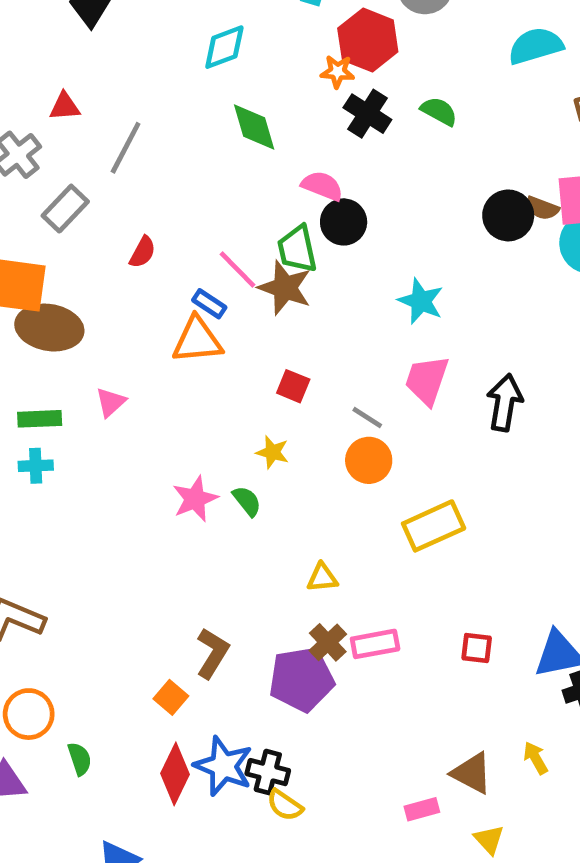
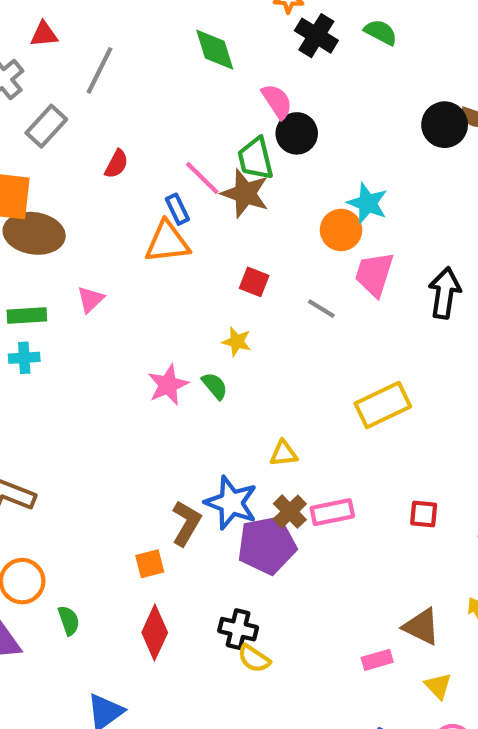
pink semicircle: (322, 186) -> (277, 101), turned 36
blue rectangle: (209, 304) -> (177, 209), turned 32
orange circle: (369, 460) -> (341, 230), moved
orange square: (171, 697) -> (150, 564), turned 36
blue star: (223, 766) -> (231, 503), moved

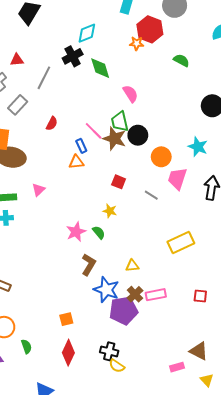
black cross: (316, 36) -> (73, 56), moved, turned 30
black circle: (297, 133) -> (138, 135), moved
cyan star: (368, 203) -> (198, 147), moved
orange triangle: (167, 242) -> (76, 162), size x0.7
brown L-shape: (186, 523) -> (89, 265), moved

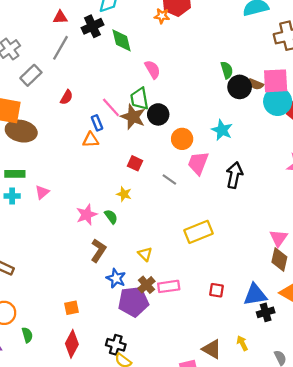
red triangle: (17, 60) -> (60, 17), moved
green semicircle: (181, 60) -> (227, 70), moved, turned 42
pink triangle: (38, 190) -> (42, 192), moved
yellow triangle: (132, 266) -> (145, 254), turned 48
blue star: (106, 290) -> (116, 278), size x0.7

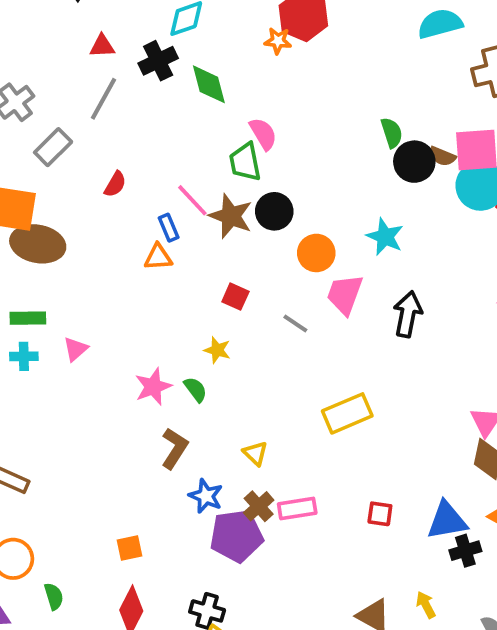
green trapezoid: (140, 99) -> (245, 162), moved

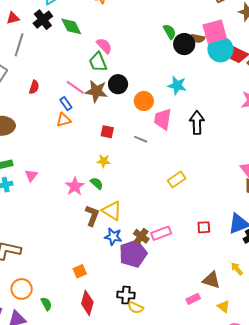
yellow rectangle: (347, 413) -> (177, 180), size x0.7
yellow triangle: (255, 453) -> (112, 211), moved, size x1.5

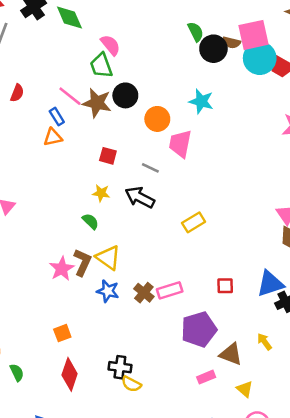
black arrow: (197, 123) -> (140, 197), moved, turned -65
pink star: (75, 186) -> (62, 269), moved
purple pentagon: (133, 254) -> (199, 329), moved

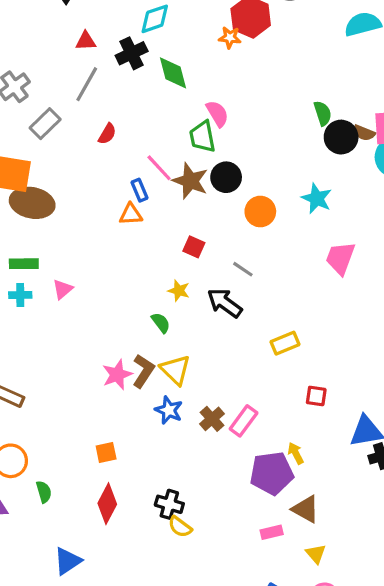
red semicircle: (17, 93) -> (107, 134), moved
pink trapezoid: (180, 144) -> (340, 258), moved
red square: (225, 286) -> (316, 396), moved
pink rectangle: (170, 290) -> (244, 421), turned -45
yellow arrow: (264, 342) -> (296, 453), moved

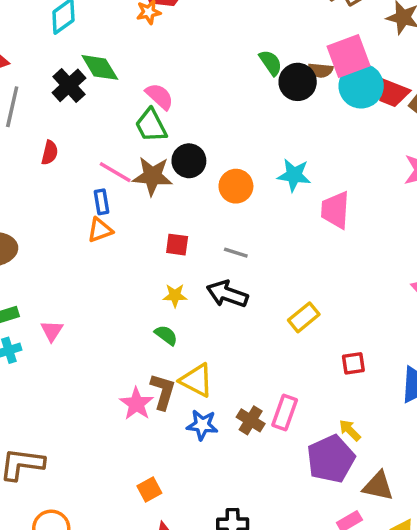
black cross: (132, 53) -> (69, 85), moved
blue rectangle: (139, 190) -> (102, 202), turned 30
cyan star: (317, 198) -> (294, 175), moved

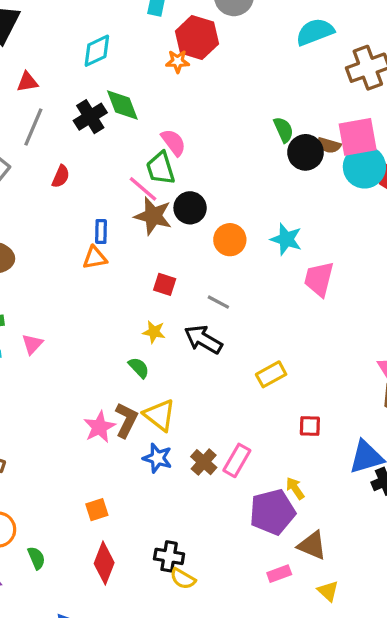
pink line: (115, 172) -> (143, 189), moved

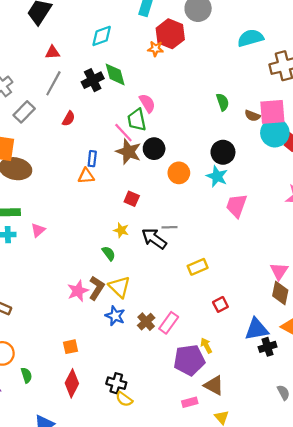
black circle: (306, 152) -> (223, 152), moved
gray line: (218, 302) -> (169, 227), moved, turned -35
red square: (310, 426) -> (220, 304), turned -35

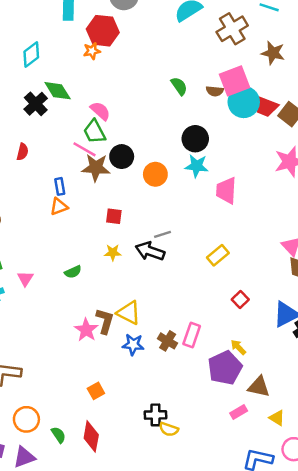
green semicircle: (109, 253) -> (73, 272), moved, turned 119
yellow rectangle: (198, 267) -> (218, 255), moved
red diamond: (72, 383) -> (91, 436), moved

